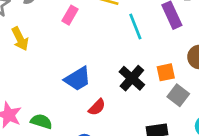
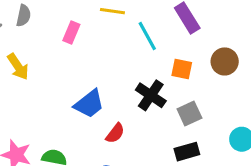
orange square: (166, 72) -> (182, 69), moved, turned 30
gray square: (178, 95) -> (189, 113), moved, turned 35

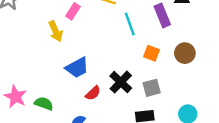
yellow arrow: (18, 67) -> (56, 31), moved
black cross: (151, 95) -> (121, 82), moved

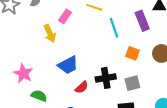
black cross: (121, 82) -> (106, 78), turned 36
pink star: (15, 97) -> (23, 73), moved

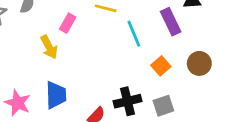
orange square: (133, 53) -> (161, 66), turned 32
blue trapezoid: (68, 65) -> (56, 95), moved, turned -60

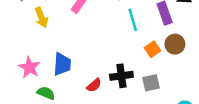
yellow arrow: (49, 47) -> (41, 17), moved
brown circle: (199, 63) -> (175, 44), moved

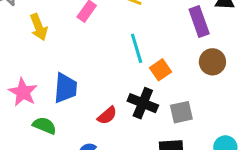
cyan line: (133, 20) -> (137, 48), moved
orange square: (152, 49) -> (161, 70), moved
black cross: (121, 76) -> (143, 103), turned 30

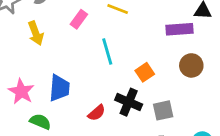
purple rectangle: (199, 22) -> (180, 29), turned -75
cyan line: (137, 48) -> (107, 51), moved

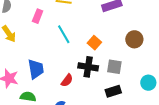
brown circle: (191, 65) -> (134, 39), moved
gray square: (163, 110) -> (114, 67), turned 35

